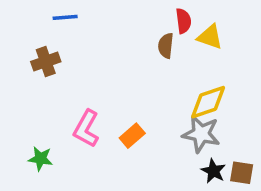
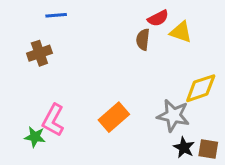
red semicircle: (183, 21) -> (158, 18), turned 70
yellow diamond: (208, 102) -> (201, 88), moved
pink L-shape: (86, 129) -> (53, 120), moved
orange rectangle: (132, 136) -> (114, 117), size x1.4

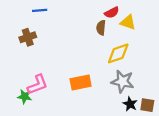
yellow diamond: (201, 88) -> (118, 53), moved
orange rectangle: (114, 117) -> (81, 82), turned 30
pink L-shape: (53, 120) -> (37, 85), turned -140

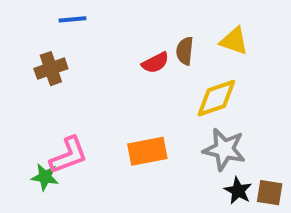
red semicircle: (112, 13) -> (155, 63), moved

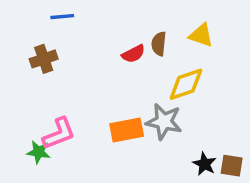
gray star: (224, 149) -> (164, 122), moved

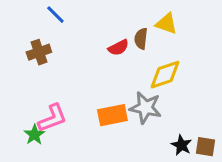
blue line: (62, 17) -> (55, 15), turned 50
yellow triangle: (201, 35) -> (166, 24), moved
green star: (39, 152) -> (34, 135), turned 30

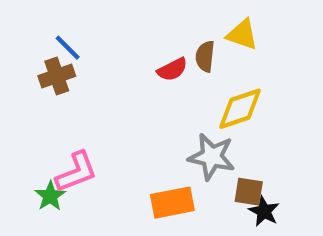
blue line: (55, 15) -> (68, 48), moved
orange rectangle: (112, 115) -> (172, 203), moved
brown square: (205, 147) -> (249, 192), moved

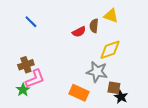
brown cross: (57, 76) -> (26, 65), moved
orange rectangle: (172, 203) -> (79, 93), turned 36

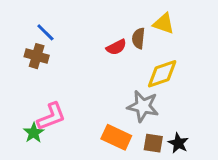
brown cross: (26, 65) -> (37, 56), moved, turned 35
brown square: (114, 88) -> (153, 143), moved

